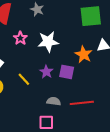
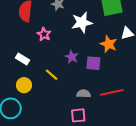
white star: (48, 42) -> (82, 22), moved
purple star: (46, 72) -> (72, 57), moved

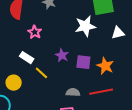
white star: (82, 22) -> (85, 26), moved
orange star: (109, 44) -> (105, 66), moved
white rectangle: (23, 59) -> (27, 58), moved

